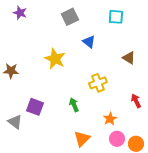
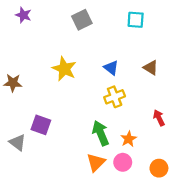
blue triangle: (89, 42) -> (111, 68), moved
green arrow: (74, 105) -> (101, 133), moved, size x1.5
pink circle: (117, 139) -> (123, 162), moved

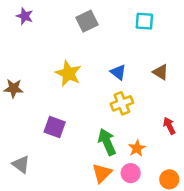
purple square: (41, 125) -> (55, 127), moved
gray triangle: (18, 142) -> (21, 164), moved

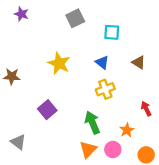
cyan square: (144, 21) -> (112, 32), moved
purple square: (55, 127) -> (47, 110), turned 30
orange star: (137, 148) -> (127, 130), moved

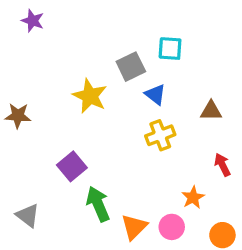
gray square: (75, 18) -> (131, 67), moved
brown triangle: (139, 62) -> (211, 111), moved, turned -32
green arrow: (92, 123) -> (98, 204), moved

